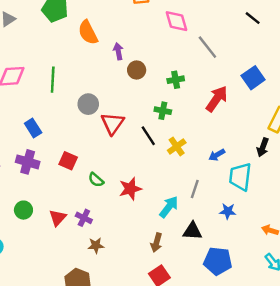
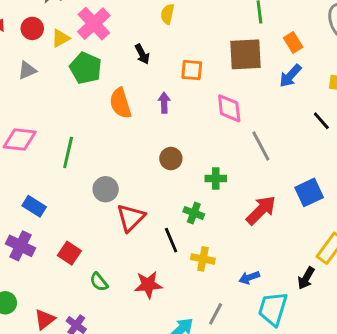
purple arrow: (118, 51) -> (164, 103), moved
blue rectangle: (33, 128) -> (34, 206), turned -36
yellow cross: (177, 146) -> (203, 259), turned 36
red star: (130, 189) -> (148, 285), moved

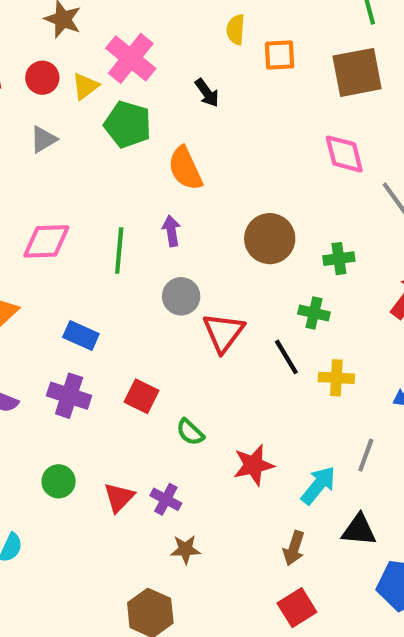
orange square: (192, 70) -> (280, 55), moved
purple arrow: (164, 103) -> (171, 231), moved
brown circle: (171, 159) -> (270, 239), size x1.5
red star: (148, 285) -> (254, 465), moved

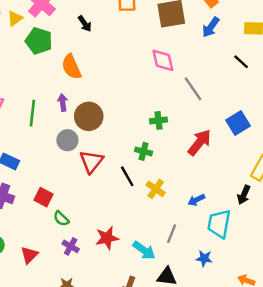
brown circle: (270, 239) -> (89, 116), moved
yellow cross: (336, 378) -> (156, 189), turned 30
green semicircle: (190, 432) -> (61, 219), moved
cyan arrow: (318, 485) -> (144, 250), turned 85
purple cross: (166, 499) -> (71, 246), moved

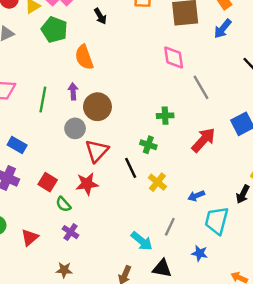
red star: (107, 238) -> (87, 184), moved

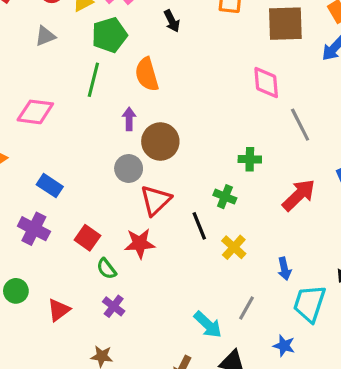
green pentagon: (54, 30) -> (109, 35), turned 30
green line: (43, 100) -> (93, 80), moved
blue arrow: (196, 196) -> (284, 269), turned -84

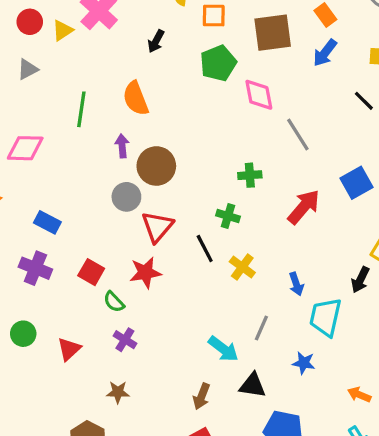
black arrow: (172, 21) -> (156, 41), turned 60
green pentagon: (109, 35) -> (218, 63), moved

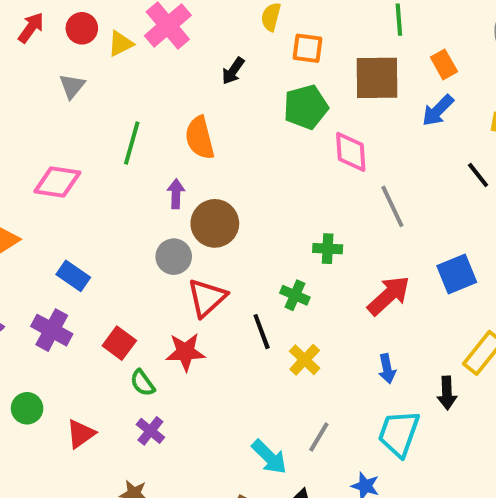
gray triangle: (28, 69) -> (72, 86), turned -30
black arrow: (360, 280) -> (447, 393), turned -35
blue arrow: (296, 284) -> (387, 369), moved

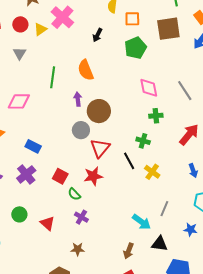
pink diamond: (351, 152) -> (149, 88), moved
purple cross: (52, 330) -> (26, 174), turned 30
red triangle: (81, 434) -> (47, 223), turned -35

